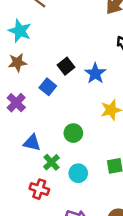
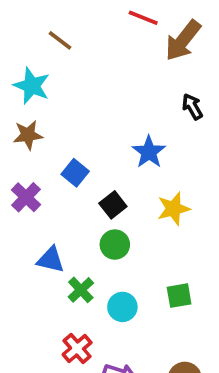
black square: (66, 66) -> (113, 205), moved
red cross: (39, 189) -> (77, 349), moved, turned 30

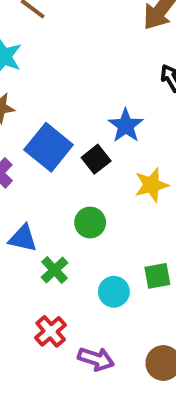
blue square: (75, 173) -> (49, 147), size x1.6
black square: (113, 205) -> (96, 159), moved
cyan circle: (122, 307) -> (114, 292), moved

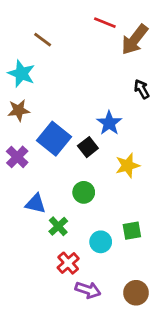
red cross: (51, 331) -> (68, 263), moved

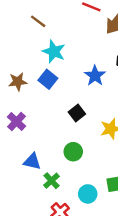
cyan star: (21, 74) -> (54, 51), moved
blue star: (109, 123) -> (95, 76), moved
blue square: (54, 139) -> (48, 79), moved, size x0.7

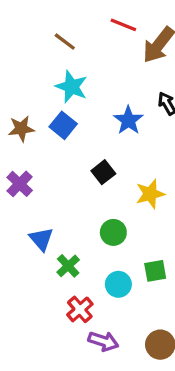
brown line: (38, 21) -> (65, 42), moved
green circle: (73, 152) -> (113, 232), moved
blue triangle: (32, 161) -> (41, 239), turned 36

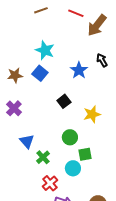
brown line: (65, 42) -> (41, 10), moved, turned -56
green square: (155, 271) -> (85, 154), moved

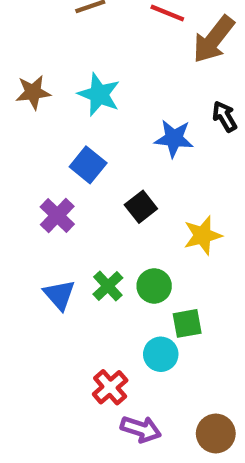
blue star: (79, 70) -> (174, 138), turned -30
blue square: (40, 73) -> (88, 165), moved
brown star: (15, 75) -> (33, 92), moved
purple cross: (14, 108) -> (57, 216), moved
green cross: (43, 157) -> (108, 286), moved

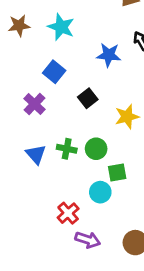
green cross: (108, 286) -> (67, 149), turned -36

